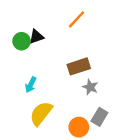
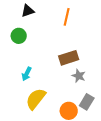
orange line: (77, 19) -> (67, 17), turned -30
black triangle: (36, 37) -> (28, 11), moved

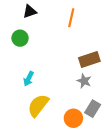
brown rectangle: (69, 58) -> (89, 59), moved

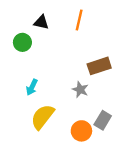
black triangle: (30, 11) -> (41, 22), moved, turned 32
gray star: (84, 81) -> (80, 90), moved

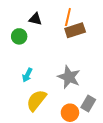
brown rectangle: (99, 66) -> (75, 30), moved
gray star: (80, 90) -> (69, 77), size x1.6

